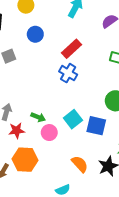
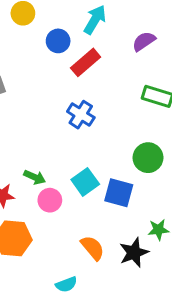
blue circle: (35, 34) -> (58, 41), moved
red rectangle: (72, 49) -> (86, 62), moved

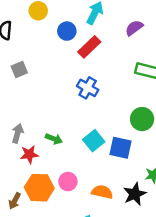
pink circle: (50, 200) -> (68, 182), moved
orange semicircle: (93, 248) -> (102, 192), turned -35

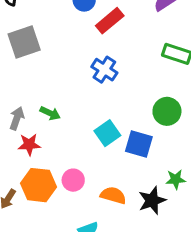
gray square: (19, 69) -> (24, 42), size x1.6
green arrow: (54, 139) -> (50, 113), moved

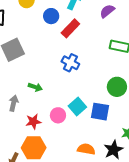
green arrow: (50, 113) -> (35, 87), moved
red star: (29, 145) -> (33, 122), moved
pink circle: (73, 180) -> (58, 115), moved

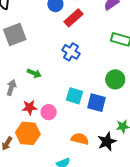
cyan square: (77, 107) -> (74, 96), turned -36
pink circle: (58, 115) -> (49, 112), moved

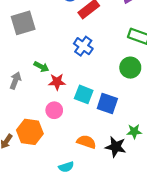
green circle: (115, 79) -> (130, 68), moved
red star: (30, 107) -> (57, 82), moved
black star: (107, 142) -> (116, 147), turned 30

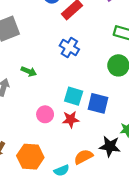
red star: (57, 82) -> (71, 119), moved
orange hexagon: (30, 132) -> (30, 157), moved
orange semicircle: (86, 142) -> (83, 157), moved, turned -42

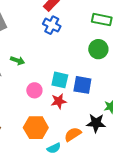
blue cross: (69, 47) -> (52, 25), moved
pink circle: (45, 114) -> (34, 90), moved
orange hexagon: (30, 157) -> (36, 128), moved

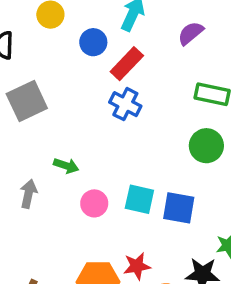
pink circle: (34, 90) -> (94, 203), moved
red star: (59, 101) -> (137, 266), moved

